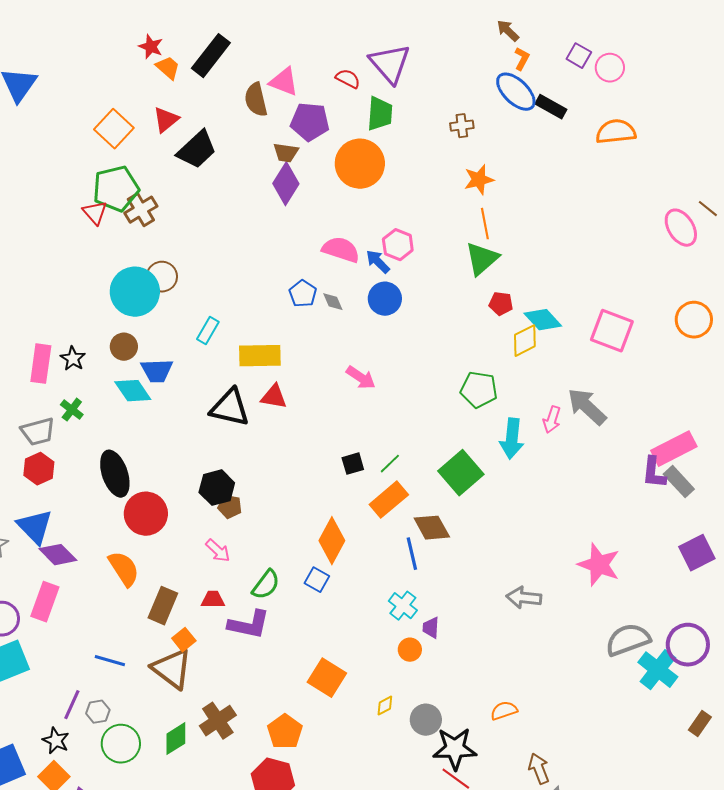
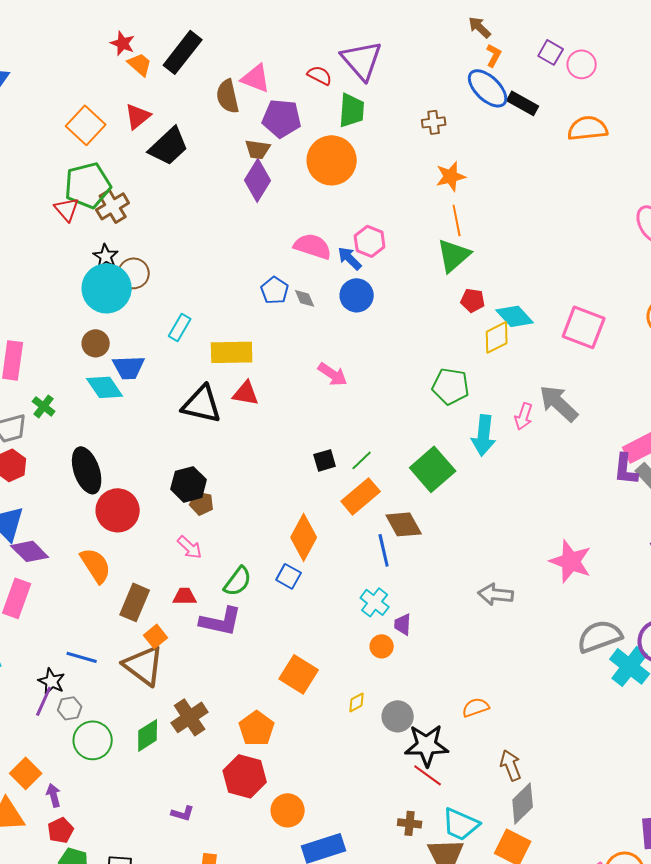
black star: (73, 359) -> (106, 256), moved
black star: (56, 741) -> (52, 681), moved

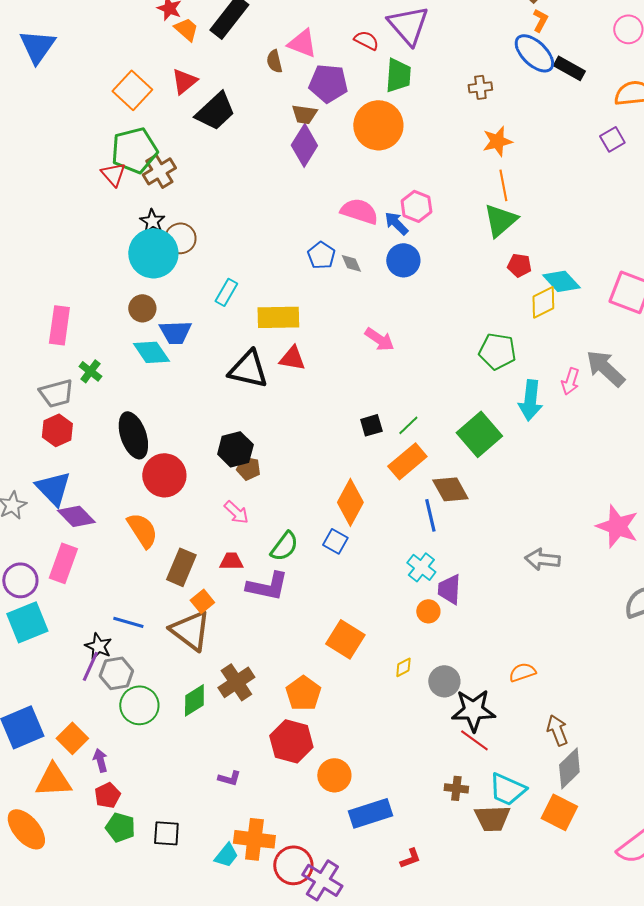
purple square: (551, 52) -> (612, 139), moved, turned 30
brown semicircle: (228, 96) -> (274, 61), size x0.7
purple trapezoid: (403, 624) -> (449, 589), size x1.4
gray hexagon: (70, 708) -> (116, 673), size x1.4

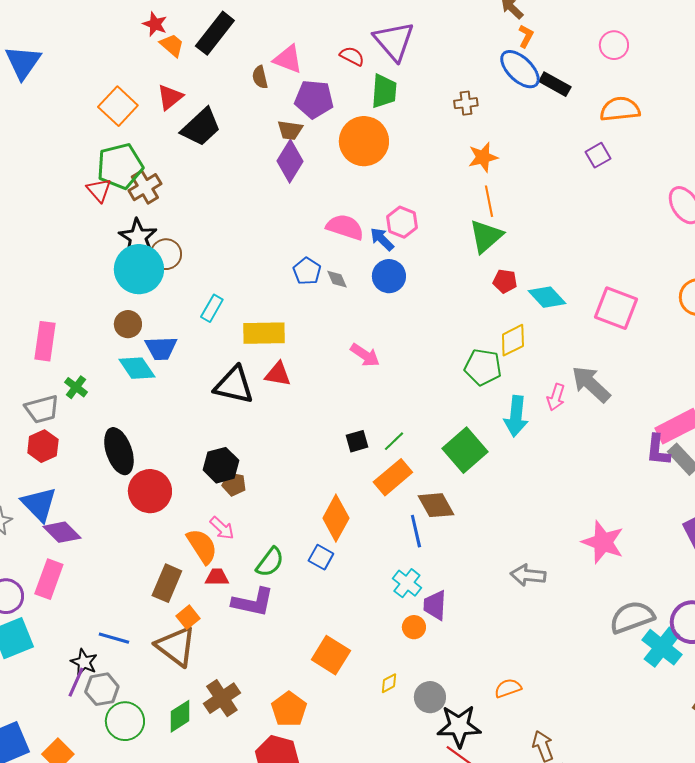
black star: (152, 221) -> (138, 237), size x1.5
yellow diamond: (543, 302) -> (513, 340), moved
orange semicircle: (142, 530) -> (202, 546), moved

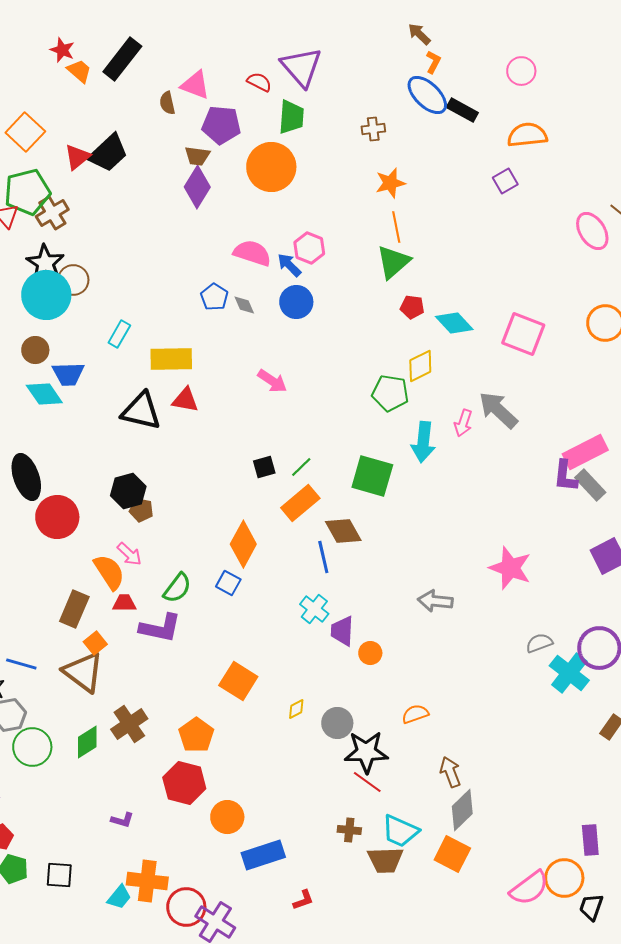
red triangle: (170, 97) -> (77, 157), moved
green square: (465, 450) -> (372, 476), turned -33
gray semicircle: (632, 617) -> (539, 643), size x0.6
orange circle: (414, 627) -> (370, 653), moved

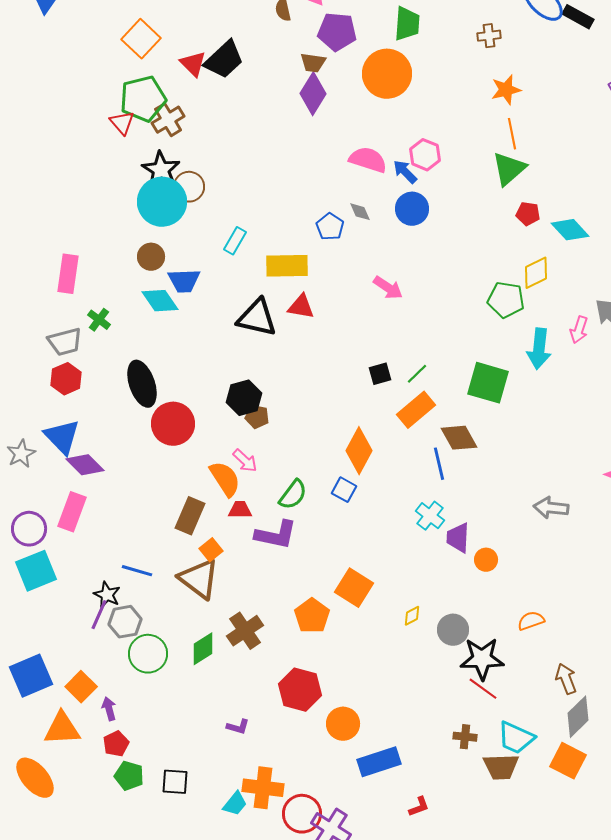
red triangle: (77, 157) -> (193, 64), turned -36
blue pentagon: (214, 297) -> (330, 227), moved
orange pentagon: (196, 735) -> (312, 616), moved

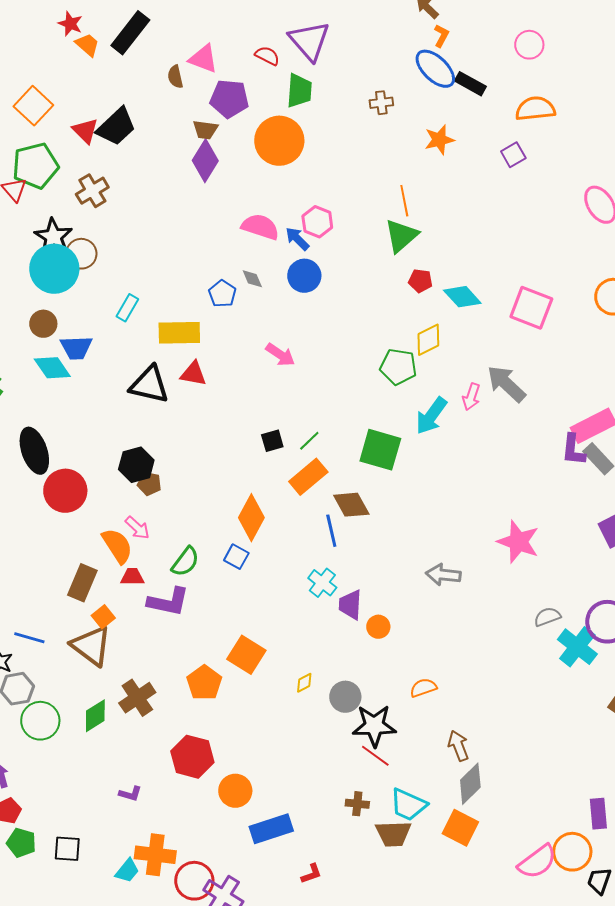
orange star: (506, 90) -> (439, 140), moved
brown cross: (168, 120) -> (92, 191), moved
cyan arrow: (539, 349) -> (431, 416), turned 30

